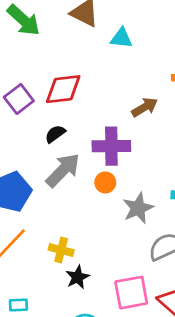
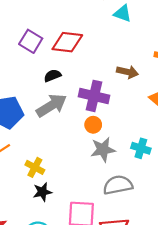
purple square: (19, 99) -> (31, 41), turned -35
brown arrow: (145, 107) -> (127, 72), turned 30
orange circle: (105, 182) -> (93, 125), moved

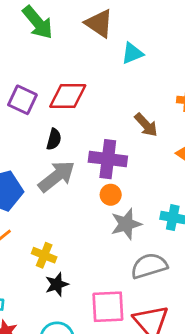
cyan triangle: (123, 13) -> (132, 53), turned -36
brown arrow: (127, 72) -> (146, 125), turned 40
black semicircle: (52, 76) -> (54, 139), turned 133

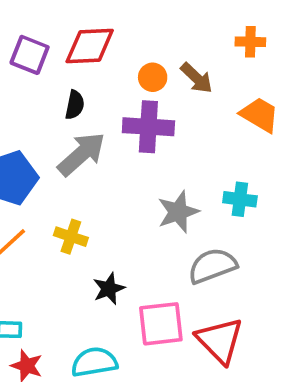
orange circle: (111, 195) -> (153, 77), moved
yellow cross: (44, 255) -> (71, 237), moved
black star: (57, 284) -> (109, 289), moved

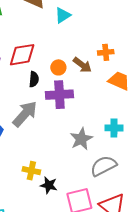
orange cross: (250, 42) -> (106, 52), moved
black semicircle: (75, 105) -> (34, 79), moved
yellow cross: (71, 237) -> (31, 171), moved
black star: (109, 289) -> (49, 185), turned -30

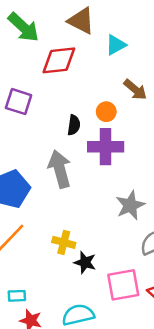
red diamond: (22, 55) -> (59, 60), moved
brown arrow: (82, 65) -> (135, 90), moved
gray arrow: (25, 114) -> (60, 169), turned -60

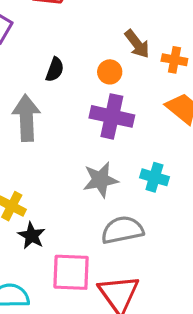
orange circle: (106, 112) -> (110, 72), moved
purple cross: (106, 147) -> (112, 116), moved

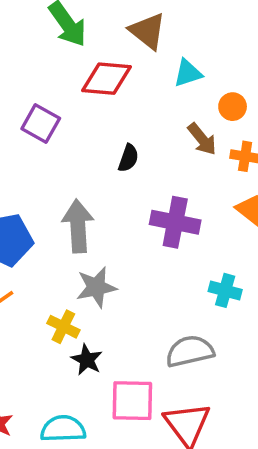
black semicircle: (55, 70) -> (128, 158), moved
orange circle: (110, 72) -> (233, 107), moved
gray star: (100, 180) -> (96, 287), moved

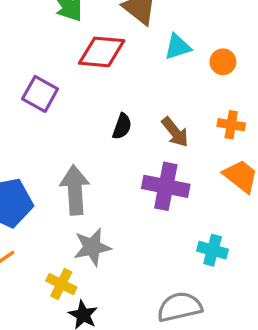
orange circle: (233, 107) -> (223, 62), moved
brown arrow: (202, 139) -> (175, 132), moved

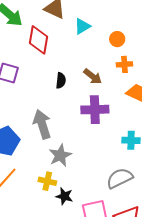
red diamond: (102, 52) -> (39, 40), turned -72
orange circle: (223, 62) -> (117, 39), moved

